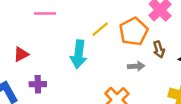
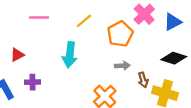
yellow line: (100, 29) -> (84, 21), moved
brown arrow: (159, 49) -> (143, 80), moved

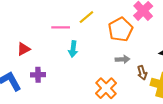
pink line: (39, 18) -> (61, 27), moved
cyan arrow: (70, 55) -> (73, 49), size x0.7

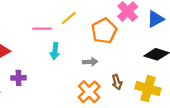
gray arrow: (123, 59) -> (90, 62), moved
brown arrow: (142, 73) -> (117, 82), moved

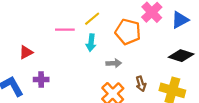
orange pentagon: (104, 31) -> (128, 32), turned -30
cyan arrow: (55, 51) -> (91, 43), moved

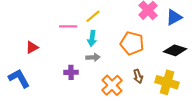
orange pentagon: (128, 32) -> (132, 43), moved
gray arrow: (114, 63) -> (93, 57), moved
purple cross: (41, 80) -> (71, 72), moved

